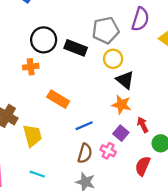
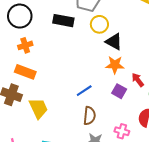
black circle: (44, 40) -> (20, 16), moved
orange rectangle: (58, 99) -> (25, 72), moved
pink cross: (108, 151) -> (122, 131), moved

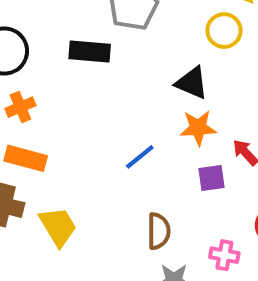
yellow circle: (99, 24) -> (224, 31), moved
blue line: (84, 91) -> (140, 157), moved
purple square: (119, 91) -> (211, 178), turned -32

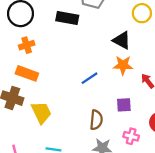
purple square: (211, 178) -> (124, 105), moved

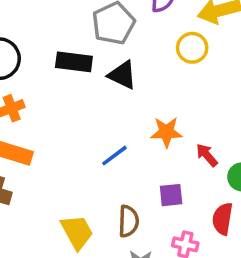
black triangle: (122, 40) -> (122, 75), moved
yellow trapezoid: (41, 112) -> (77, 232), moved

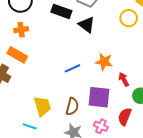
purple square: (171, 195) -> (99, 97), size x1.6

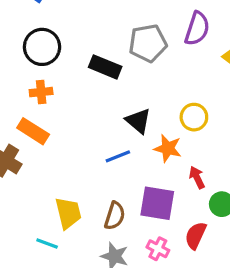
yellow circle: (129, 18) -> (194, 117), moved
black triangle: (87, 25) -> (138, 121), moved

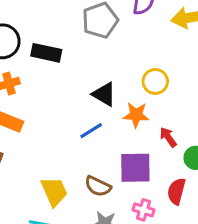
black rectangle: (105, 67) -> (46, 53), moved
brown semicircle: (115, 216) -> (98, 186), turned 108

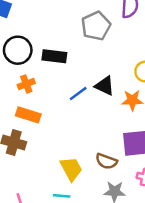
blue line: (91, 131) -> (78, 94), moved

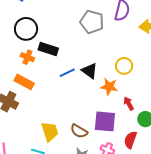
gray pentagon: (96, 26) -> (92, 22), turned 30
black rectangle: (54, 56) -> (48, 49), moved
orange cross: (26, 84) -> (27, 57), turned 32

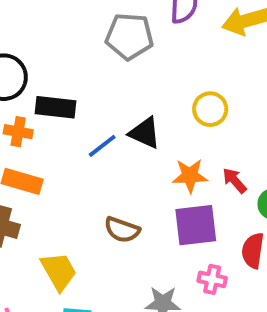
orange star: (109, 87) -> (190, 176), moved
yellow trapezoid: (50, 131) -> (59, 271), moved
brown semicircle: (79, 131) -> (122, 230), moved

